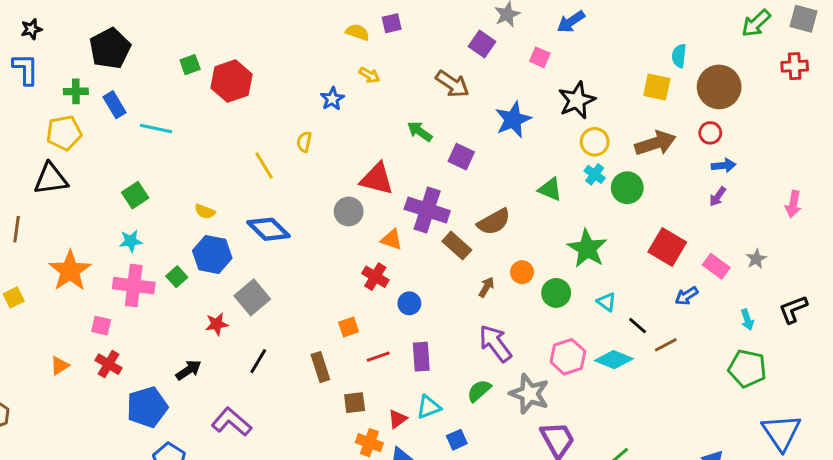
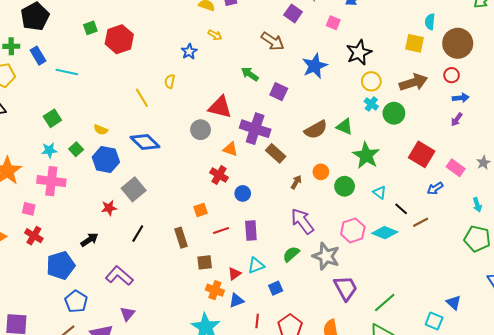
green triangle: (550, 189) -> (345, 127), moved
brown semicircle: (494, 222) -> (316, 130), moved
green square: (177, 277) -> (76, 149), moved

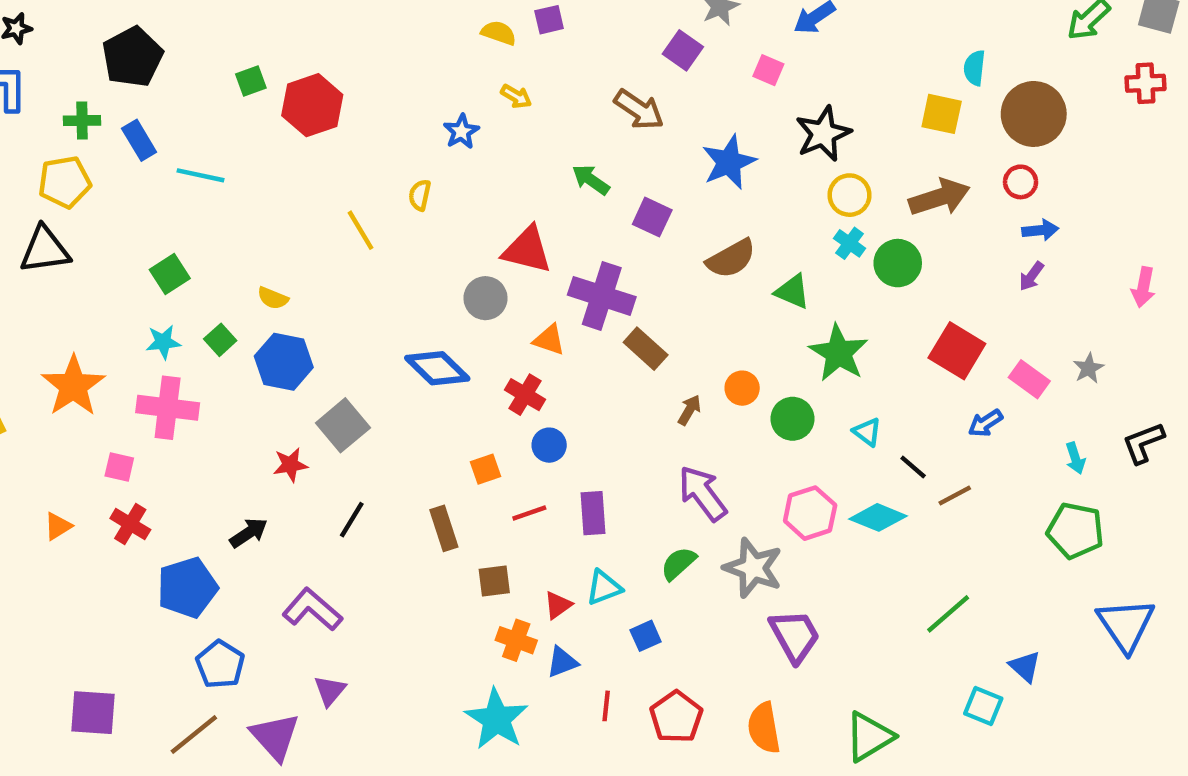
brown semicircle: (316, 130) -> (731, 259), moved
blue diamond: (145, 142) -> (437, 368), moved
blue circle: (243, 193) -> (549, 445), moved
green line: (385, 302) -> (948, 614), moved

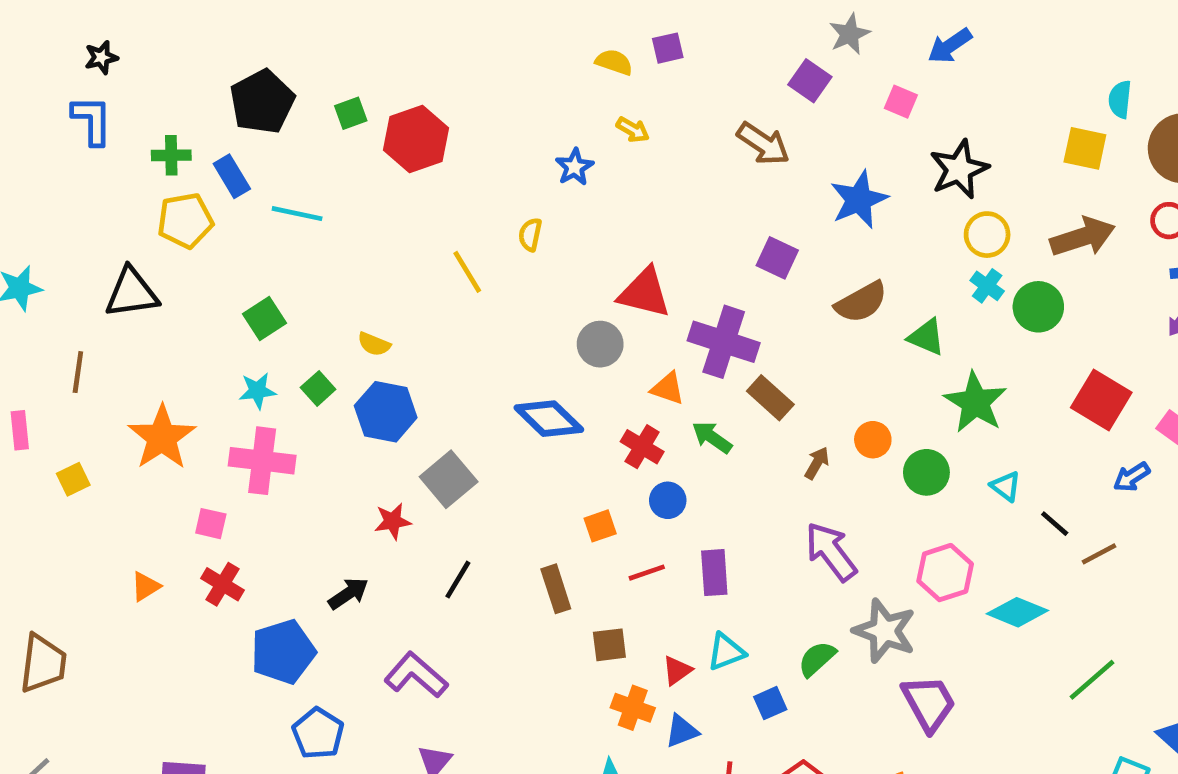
black pentagon: (132, 57) -> (262, 102), moved
green arrow: (591, 180) -> (712, 437), moved
yellow pentagon: (65, 182) -> (185, 221), moved
cyan diamond: (878, 517) -> (1017, 612), moved
green semicircle: (678, 563) -> (817, 659), moved

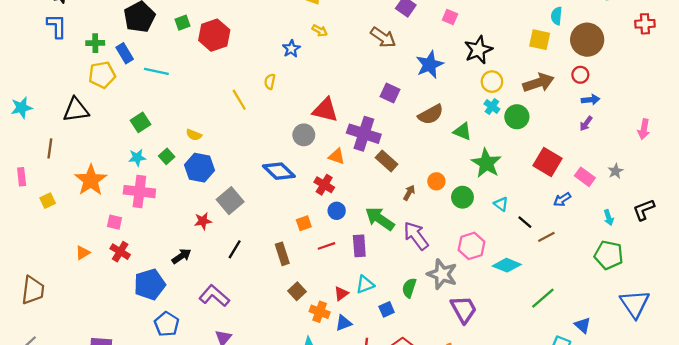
green arrow: (712, 437) -> (380, 219), moved, size x1.5
brown square: (609, 645) -> (297, 291), moved, turned -36
green semicircle: (817, 659) -> (409, 288), turned -30

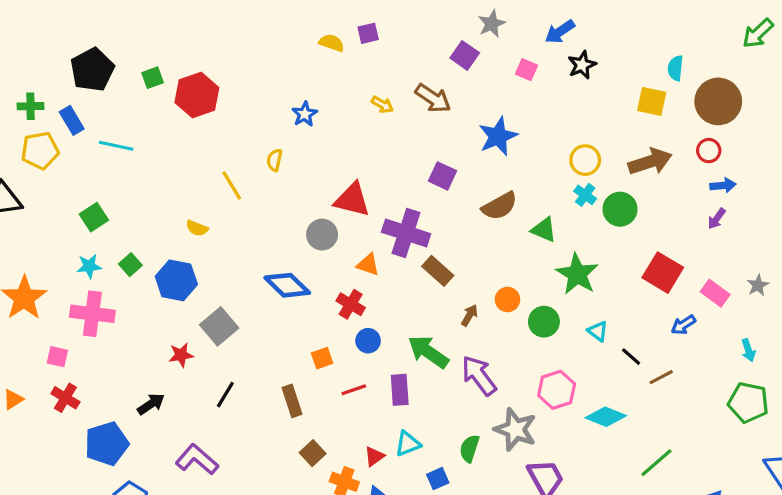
yellow arrow: (320, 31) -> (382, 105), moved
black star: (478, 50) -> (582, 65), moved, size x0.7
yellow semicircle: (194, 135) -> (197, 228), moved

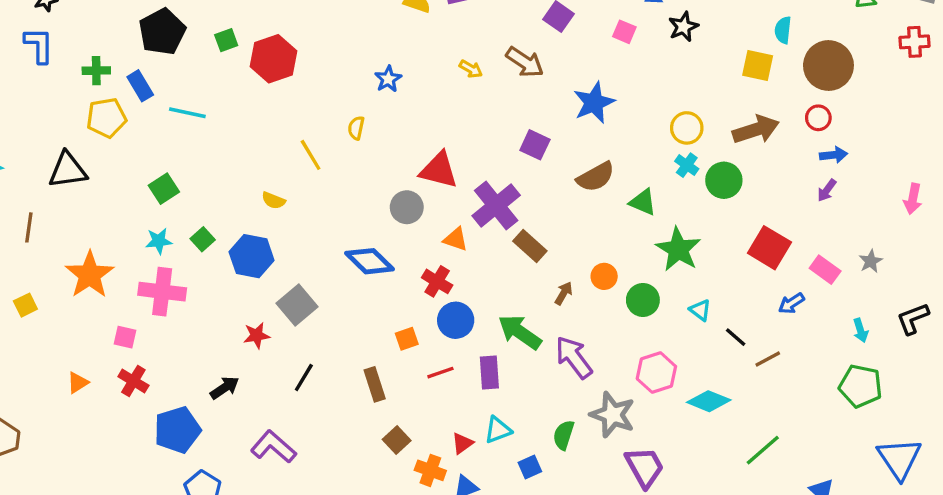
purple cross: (406, 233) -> (496, 206), turned 33
blue circle: (368, 341) -> (456, 320), size x1.4

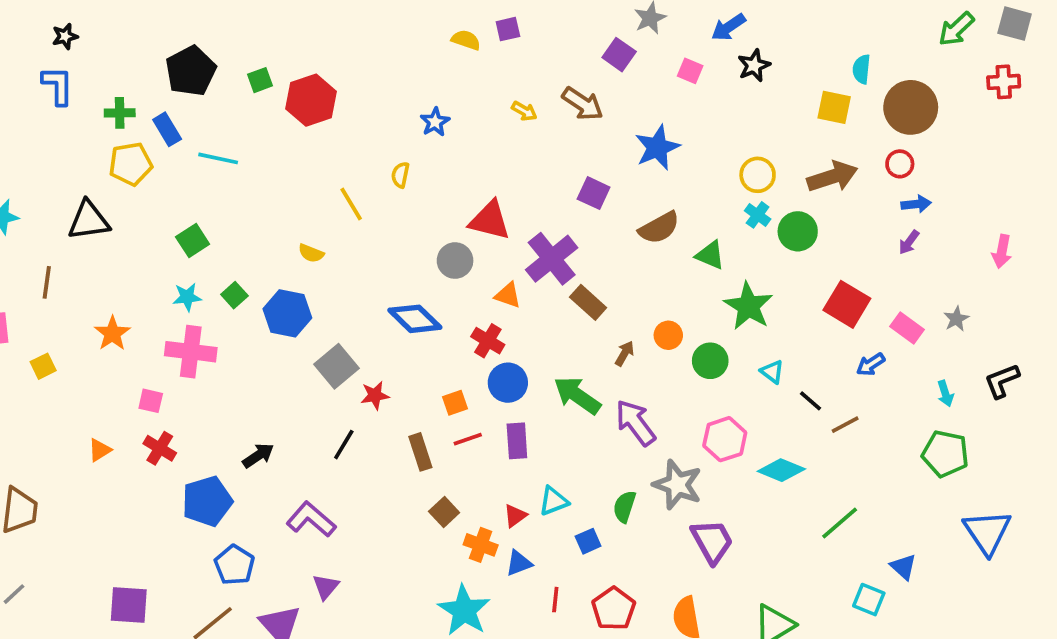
orange star: (90, 275) -> (112, 333), size x0.7
red star: (257, 335) -> (375, 395), moved
red line: (440, 373) -> (468, 439), moved
purple rectangle: (489, 373) -> (517, 441), moved

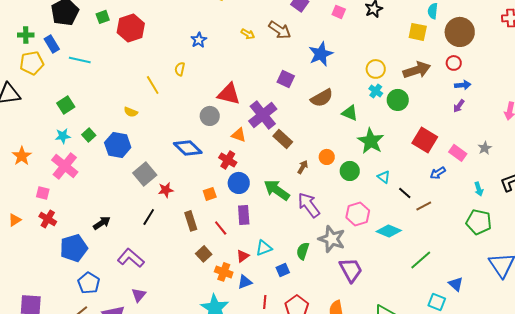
pink cross: (191, 352) -> (65, 166), turned 32
red line: (468, 439) -> (221, 228), moved, turned 70

